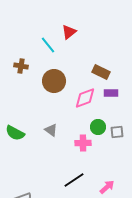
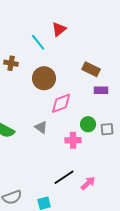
pink diamond: (85, 98) -> (61, 103), moved
pink arrow: (107, 187) -> (88, 183), moved

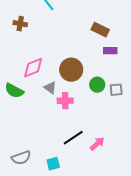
brown circle: (44, 78) -> (71, 70), moved
pink diamond: (61, 103) -> (33, 68), moved
pink cross: (73, 140) -> (65, 101), moved

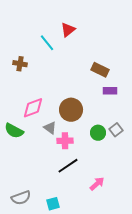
green circle: (97, 85) -> (98, 133), moved
gray square: (116, 90) -> (116, 130), turned -32
black line: (73, 138) -> (68, 166), moved

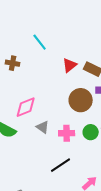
red triangle: (68, 30) -> (70, 65), moved
brown circle: (71, 110) -> (81, 100), moved
pink cross: (65, 141) -> (67, 133), moved

